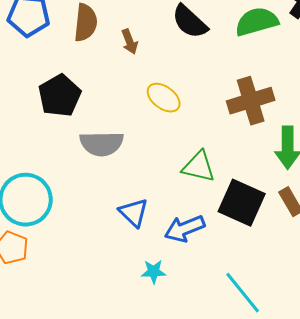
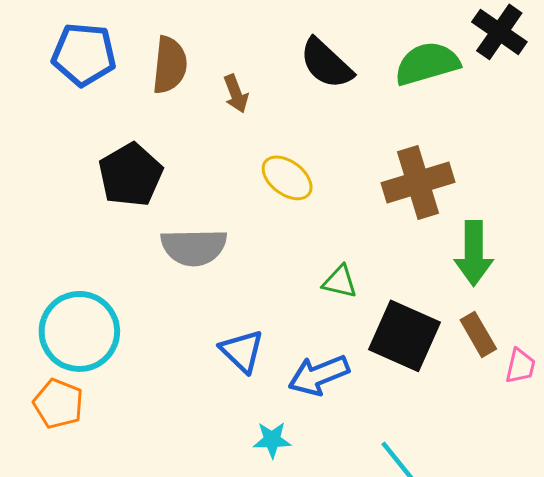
green triangle: (199, 167) -> (340, 282), size x0.7

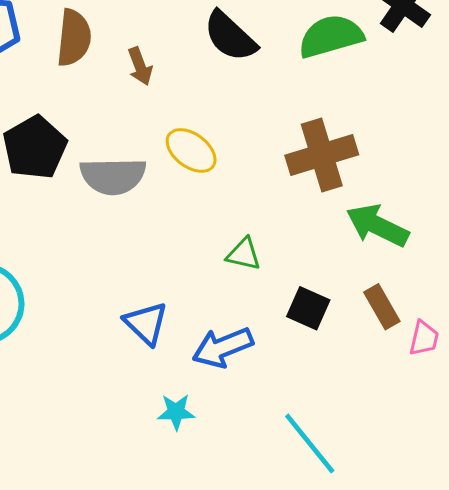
gray semicircle: (194, 247) -> (113, 176), moved
green arrow: (474, 253) -> (377, 226), turned 116
black square: (405, 336) -> (308, 308), size x0.6

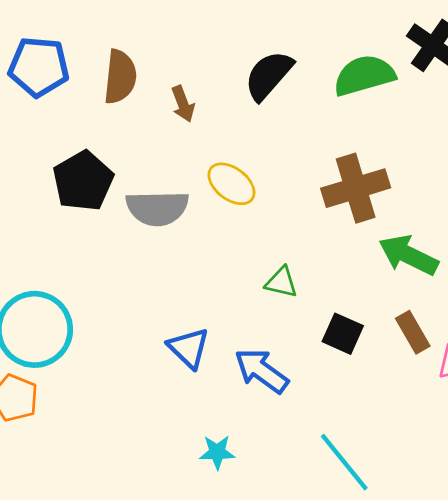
black semicircle: (230, 36) -> (269, 75), turned 88
blue arrow: (223, 347) -> (261, 371), turned 58
cyan star: (176, 412) -> (217, 452), moved

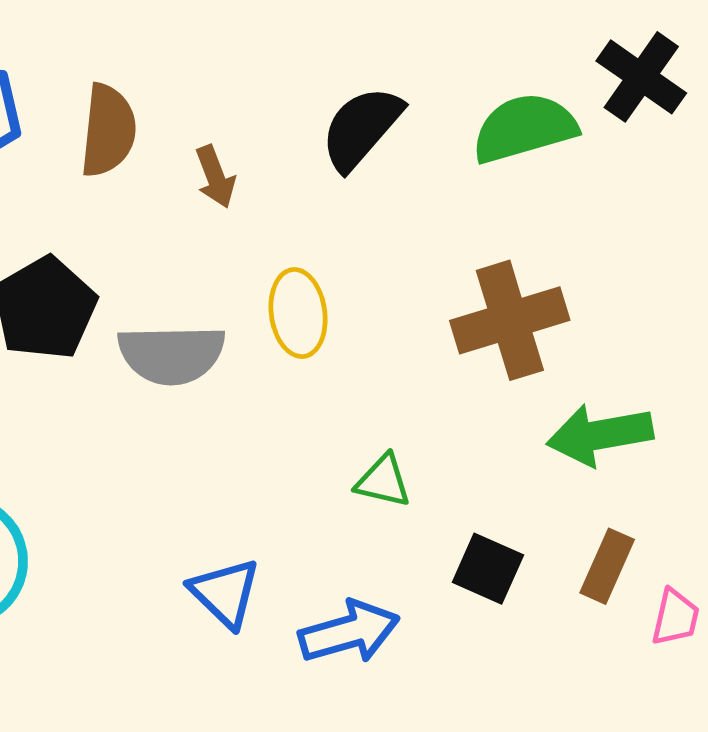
yellow ellipse: (231, 184) -> (298, 313), turned 45
green arrow: (408, 255) -> (600, 435), turned -36
brown rectangle: (413, 332) -> (607, 566), turned 54
blue arrow: (261, 371) -> (349, 632), turned 128

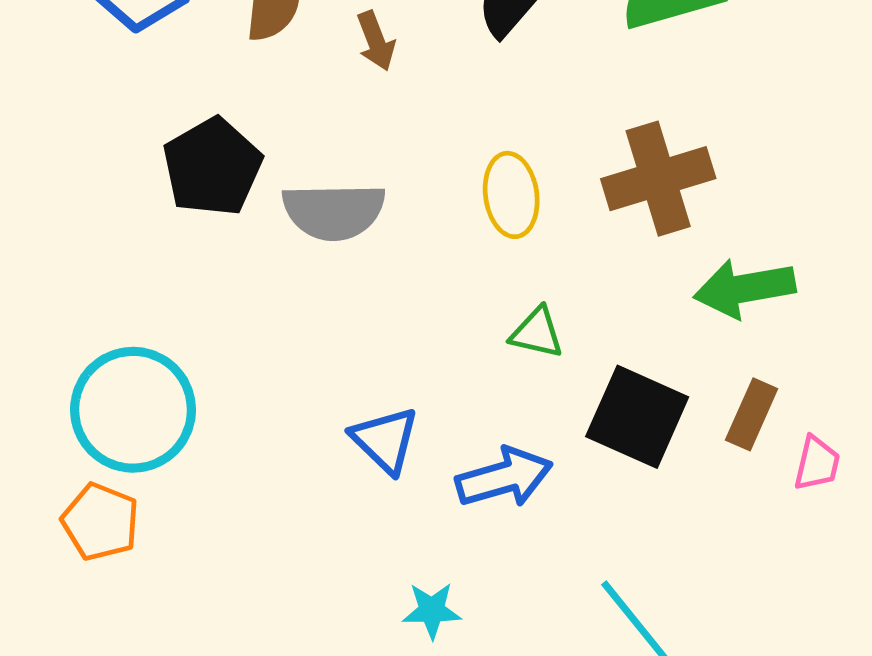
yellow ellipse: (298, 313) -> (511, 195), moved
black square: (488, 569) -> (637, 417), size x1.5

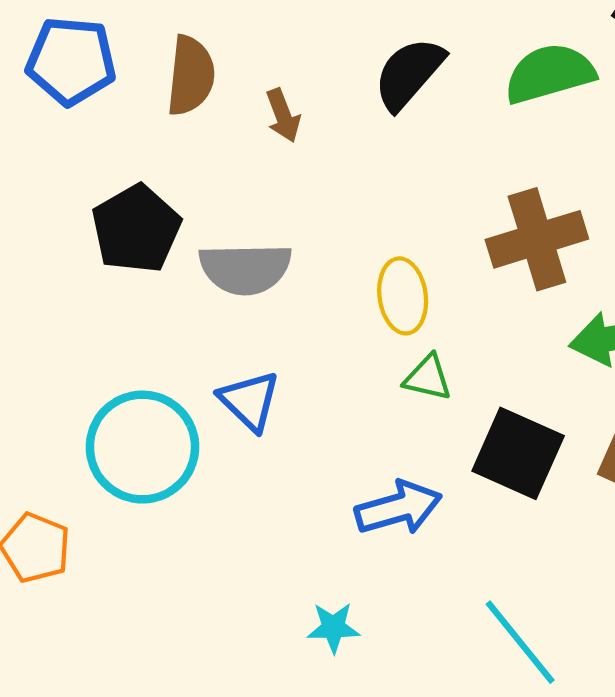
yellow ellipse: (511, 195) -> (403, 296), moved
cyan circle: (133, 410) -> (142, 447), moved
blue triangle: (385, 440) -> (249, 401), moved

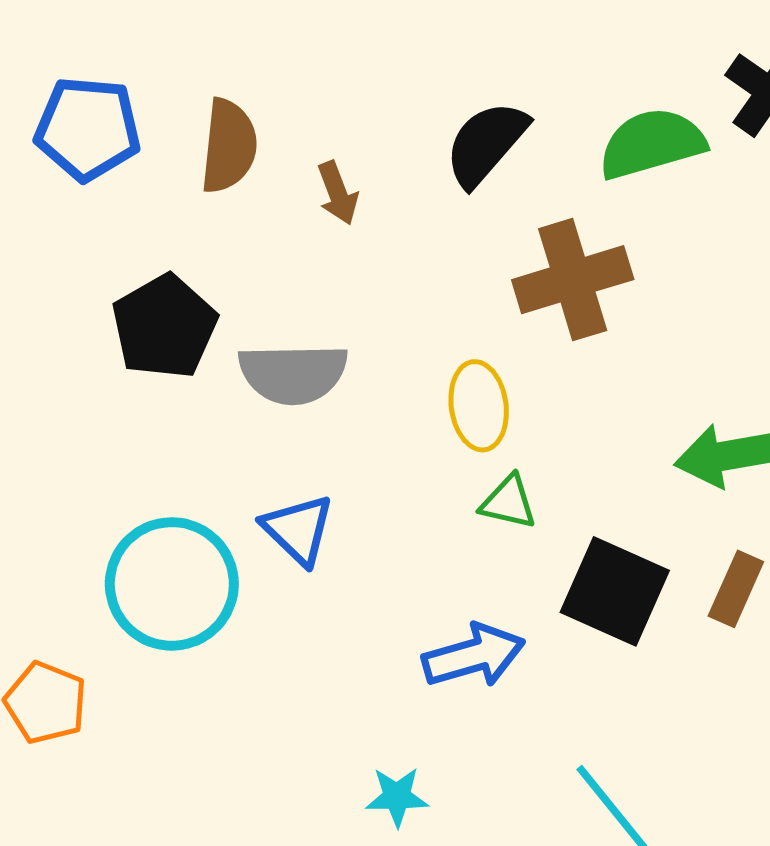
brown cross: (537, 239) -> (573, 280), moved

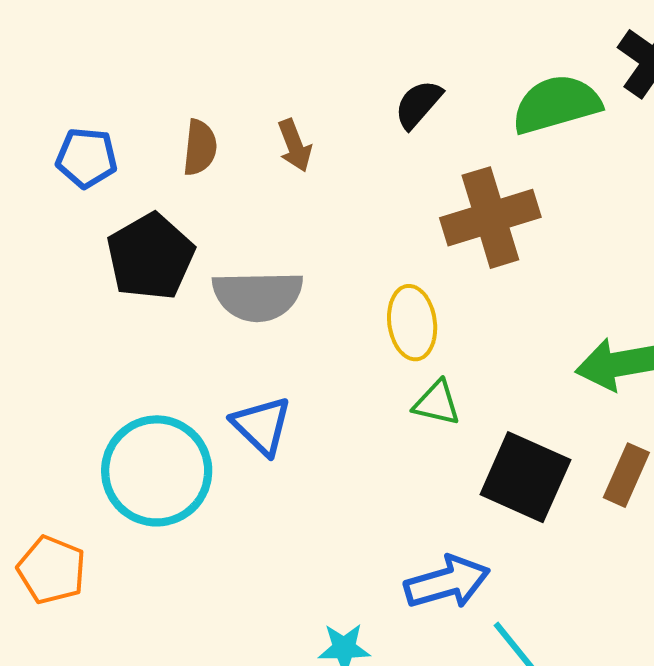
blue pentagon: (88, 129) -> (87, 158), moved, size x0.7
black semicircle: (486, 144) -> (418, 104), size x0.7
brown semicircle: (229, 146) -> (200, 148), moved, size x0.7
blue arrow: (474, 656) -> (447, 582), moved

